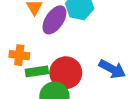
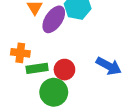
red circle: (66, 73) -> (64, 70), size x0.7

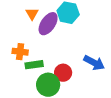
red circle: (64, 70) -> (63, 73), moved

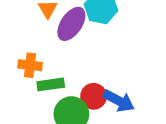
blue arrow: (94, 63) -> (119, 101), moved

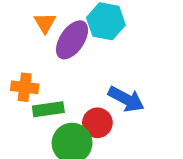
blue arrow: (119, 101) -> (126, 99), moved

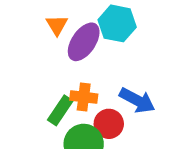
orange cross: (25, 87) -> (84, 97), moved
green rectangle: (48, 109) -> (60, 110), turned -48

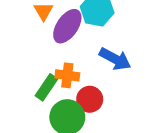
blue arrow: (137, 100) -> (115, 59), moved

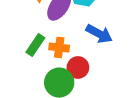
green rectangle: (46, 87) -> (35, 45), moved

